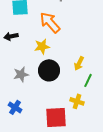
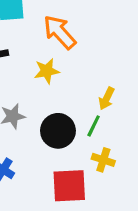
black circle: (49, 70) -> (58, 131), moved
green line: (88, 80) -> (94, 126), moved

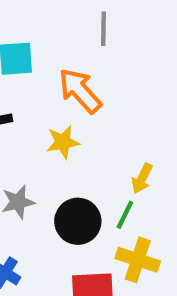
yellow cross: (103, 160) -> (138, 260), size x1.4

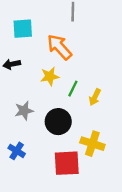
green line: (125, 215) -> (73, 89), moved

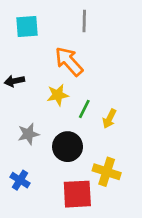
cyan square: (23, 29) -> (27, 27), moved

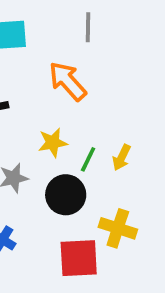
yellow star: (58, 95) -> (53, 143), moved
green line: (84, 109) -> (88, 159), moved

